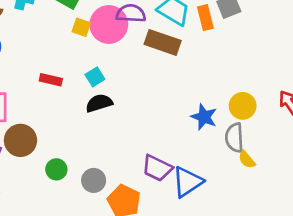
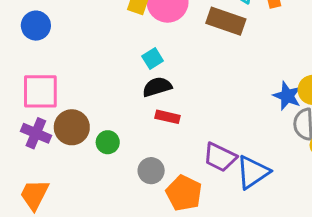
red rectangle: (51, 80) -> (168, 117), moved
blue star: (204, 117) -> (287, 96), moved
green circle: (56, 169) -> (108, 142), moved

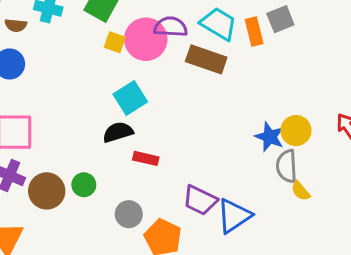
cyan square: (153, 58) -> (130, 98), size x1.5
black semicircle: (157, 87) -> (118, 132), moved
brown circle: (72, 127) -> (47, 191), moved

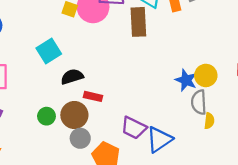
brown rectangle: (206, 59) -> (138, 22), turned 68
cyan square: (130, 98) -> (49, 51), moved
brown circle: (47, 191) -> (74, 115), moved
yellow semicircle: (301, 191) -> (209, 121), turned -133

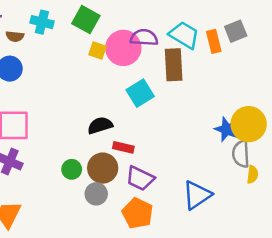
cyan square: (49, 51) -> (140, 93), moved
yellow circle: (206, 75) -> (249, 124), size x1.4
purple trapezoid: (134, 128) -> (140, 178), moved
gray circle: (80, 138) -> (96, 194), moved

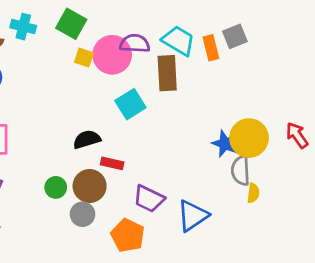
purple trapezoid: (140, 178) -> (149, 199), moved

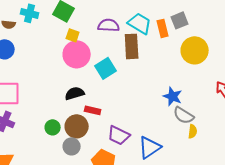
pink circle: (112, 55) -> (77, 54), moved
yellow circle: (249, 138) -> (195, 50), moved
gray semicircle: (241, 170) -> (184, 115), turned -55

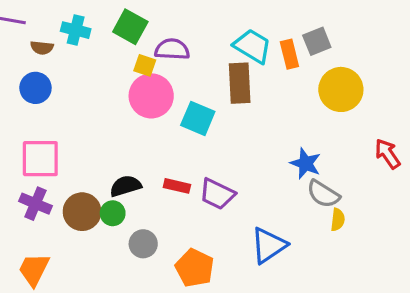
purple semicircle: (109, 25) -> (172, 49), moved
cyan square: (106, 68) -> (198, 118), turned -35
black semicircle: (75, 93) -> (125, 186), moved
brown circle: (77, 126) -> (82, 212), moved
purple trapezoid: (119, 135) -> (217, 194), moved

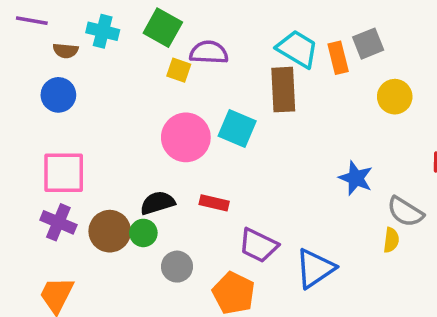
yellow circle: (341, 89) -> (395, 97), size x0.7
pink circle: (151, 96) -> (186, 137), moved
purple trapezoid: (217, 194) -> (258, 245), moved
gray semicircle: (323, 194) -> (405, 212), moved

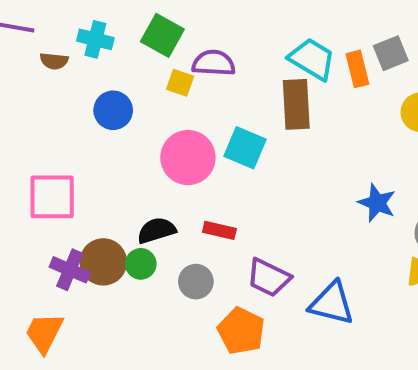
blue circle: (58, 95) -> (113, 110), moved
purple cross: (58, 222) -> (70, 270), moved
gray circle: (177, 267) -> (196, 282), moved
blue triangle: (315, 268) -> (332, 303), turned 48

